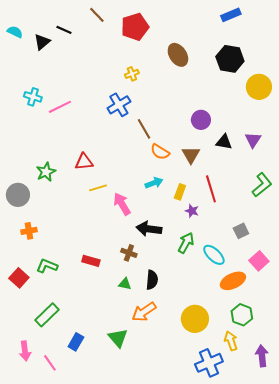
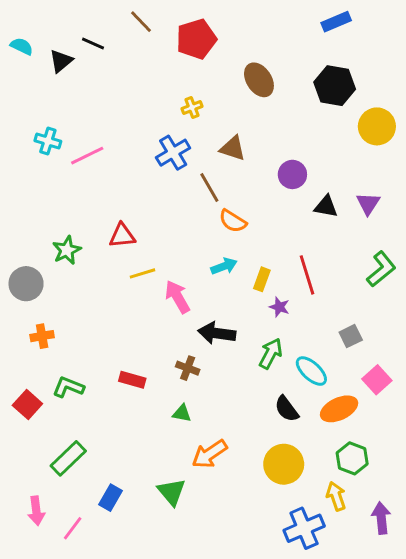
brown triangle: (191, 155) -> (233, 148), moved, turned -42
black semicircle: (152, 280) -> (287, 409), moved, turned 138
pink line: (50, 363) -> (73, 528), turned 72

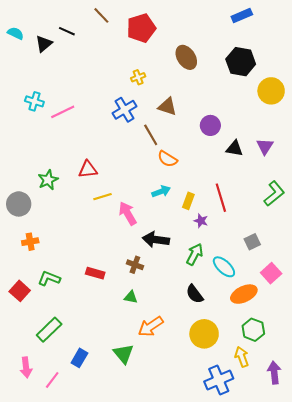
black semicircle: (287, 409) -> (195, 294), moved

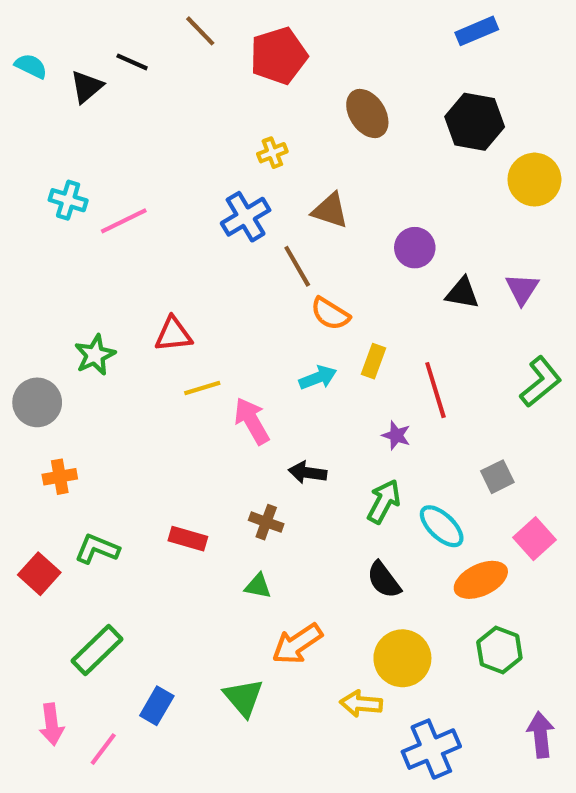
yellow rectangle: (188, 201) -> (374, 361), moved
black arrow: (156, 240) -> (307, 473), size x0.7
yellow arrow: (242, 357) -> (361, 704), moved, turned -66

